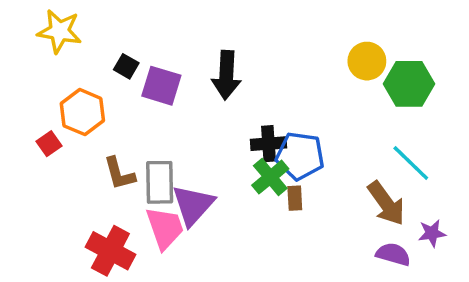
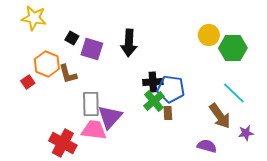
brown L-shape: (119, 173) -> (68, 74), moved
pink trapezoid: (165, 228) -> (94, 130), turned -64
purple semicircle: (393, 254) -> (207, 146), moved

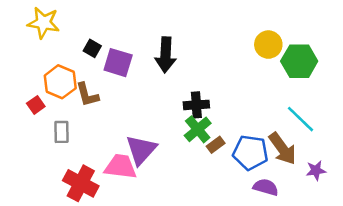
blue pentagon: (171, 89) -> (250, 152), moved
gray rectangle: (91, 104) -> (61, 132), moved, size x0.7
brown rectangle: (168, 113) -> (216, 145), turned 56

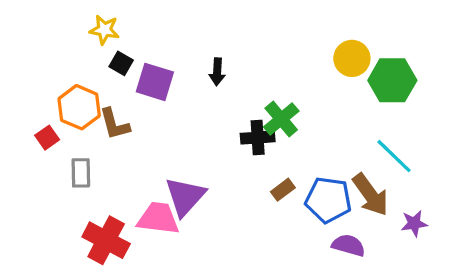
yellow star: (43, 23) -> (104, 30), moved, size x0.7
black arrow: (166, 55) -> (217, 72), size x0.6
green cross: (198, 129) -> (281, 119), moved

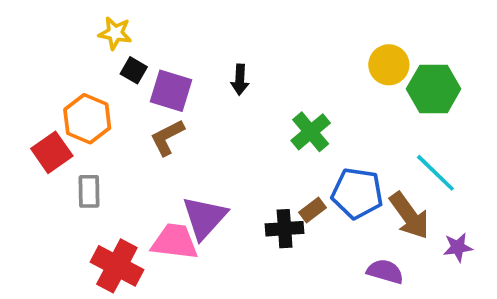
brown L-shape: (114, 124) -> (167, 137), moved, turned 78
red square: (47, 138) -> (52, 152), size x1.5
black cross: (258, 138) -> (285, 229), moved
blue pentagon: (328, 200) -> (357, 193), moved

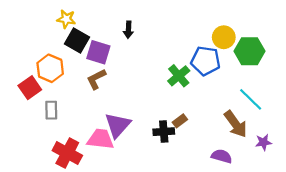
black square: (134, 70) -> (77, 40), size x1.6
black arrow: (240, 80) -> (128, 30), moved
blue pentagon: (357, 193) -> (206, 61), moved

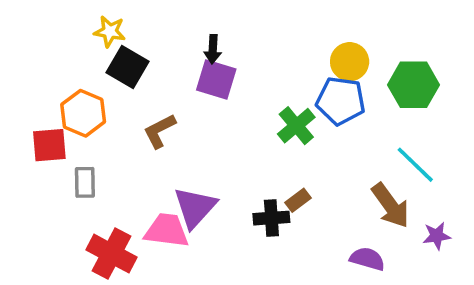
yellow circle: (224, 37) -> (350, 62), moved
purple square: (98, 52) -> (216, 79), moved
red square: (30, 88) -> (49, 145), turned 30

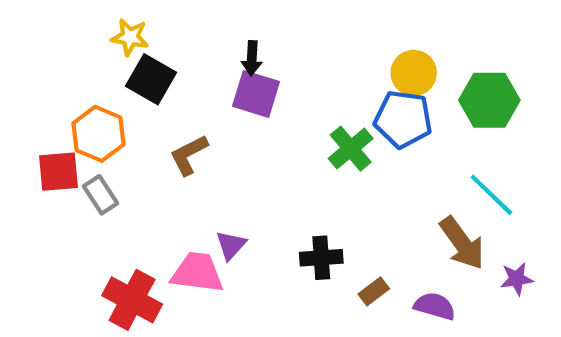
gray rectangle: (85, 182) -> (101, 195), moved, turned -32
brown rectangle: (298, 200) -> (374, 291), moved
purple triangle: (195, 207) -> (231, 245), size x0.6

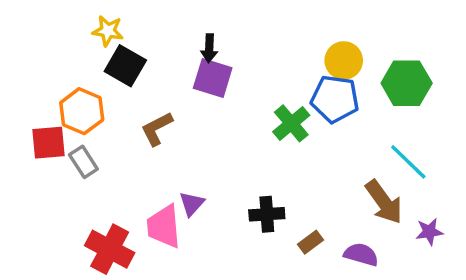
pink trapezoid: (197, 273) -> (164, 226), turned -102

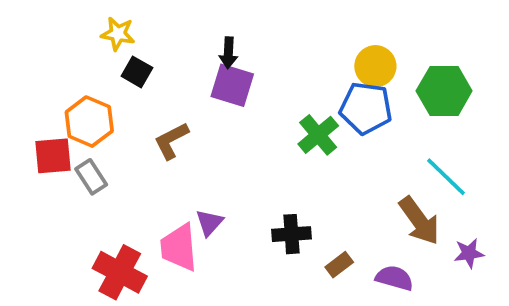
black square: (125, 66) -> (137, 72), size x0.7

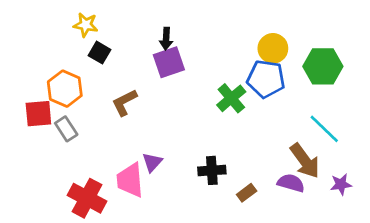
purple square: (232, 85) -> (169, 62), turned -36
purple semicircle: (394, 278) -> (291, 183), moved

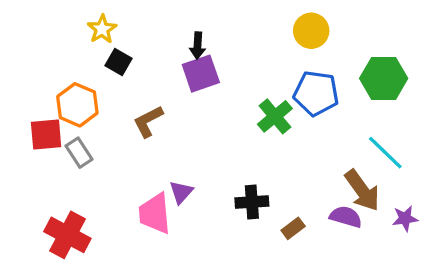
yellow star: (86, 25) -> (102, 29), turned 30
yellow circle: (273, 48) -> (311, 31), moved
red cross: (87, 198) -> (67, 235), moved

